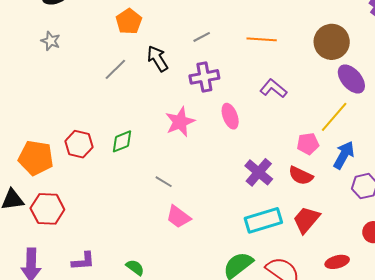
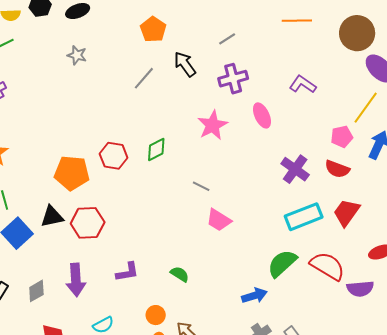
orange line: (262, 39) -> (297, 21), moved

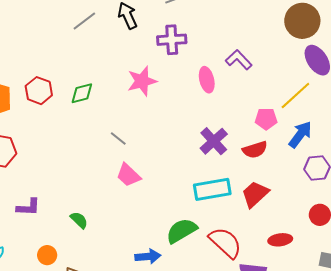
pink ellipse: (262, 115) -> (207, 80), moved
red semicircle: (337, 169) -> (255, 150), turned -50

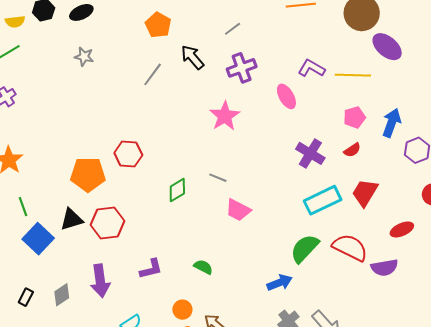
green diamond: (82, 93) -> (177, 190), moved
yellow line: (295, 96) -> (353, 75), moved, turned 60
red semicircle: (255, 150) -> (352, 150), size x0.7

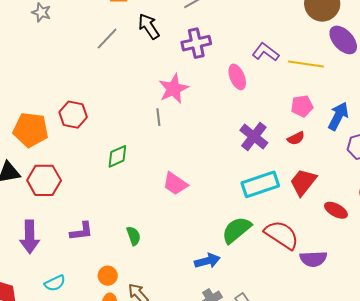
gray line: (218, 178) -> (158, 117), moved, turned 54
red ellipse: (402, 229) -> (336, 210), moved, turned 45
green semicircle: (203, 267) -> (134, 236), turned 36

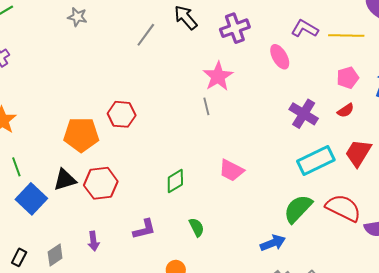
green diamond: (117, 156) -> (175, 181), moved
purple arrow: (30, 237) -> (93, 241), size x0.6

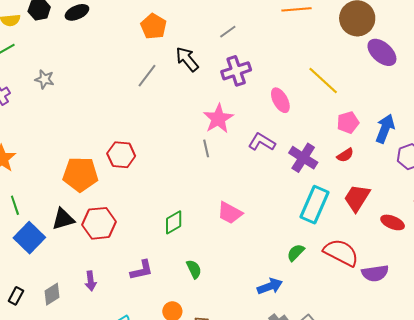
gray star: (77, 17) -> (45, 79), moved
purple L-shape: (305, 29) -> (262, 142), moved
yellow line: (346, 35) -> (323, 80), moved, turned 40
cyan rectangle: (316, 160) -> (314, 205), turned -42
green semicircle: (298, 209) -> (296, 253), size x0.6

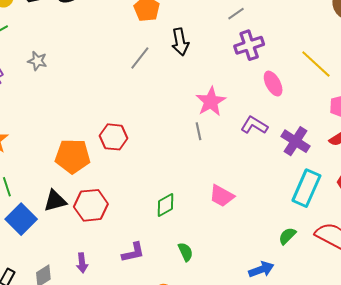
gray line: (228, 32) -> (236, 14), moved
black arrow: (187, 59) -> (180, 42), turned -152
purple cross: (236, 71) -> (249, 45), moved

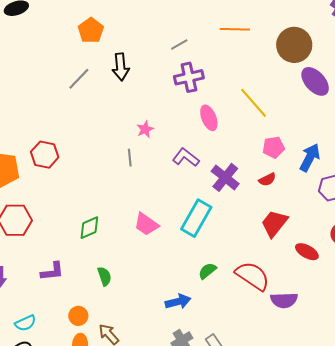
pink star: (211, 101) -> (145, 129), size x0.6
cyan rectangle: (306, 188) -> (196, 218), moved

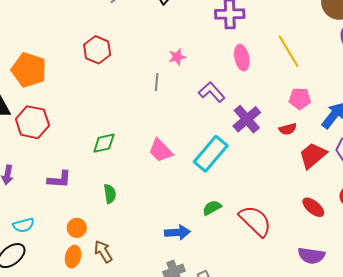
red hexagon: (45, 155) -> (97, 50), moved
red trapezoid: (274, 223) -> (313, 155), moved
purple semicircle: (284, 300) -> (311, 256), moved

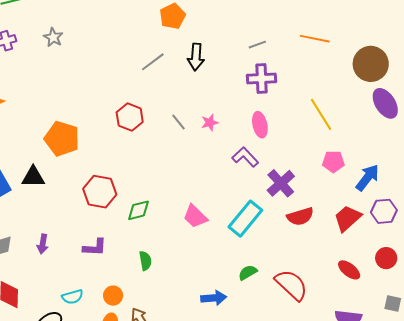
pink ellipse: (242, 58) -> (260, 125), moved
gray line: (157, 82) -> (178, 122), moved, turned -42
red hexagon: (32, 122) -> (100, 192), moved
red semicircle: (288, 129) -> (300, 216), moved, size x1.5
cyan semicircle: (23, 225) -> (72, 297), moved

